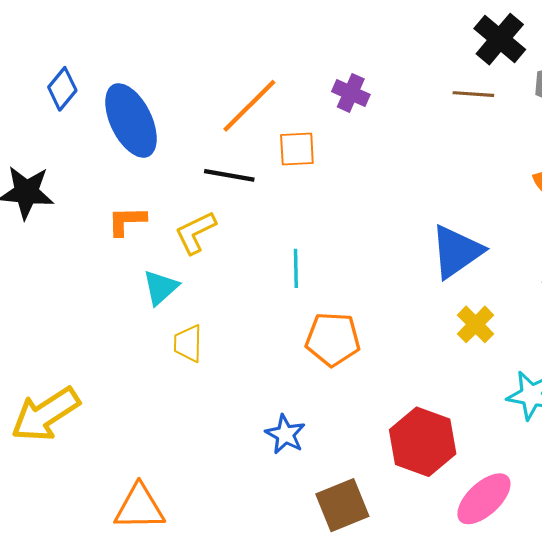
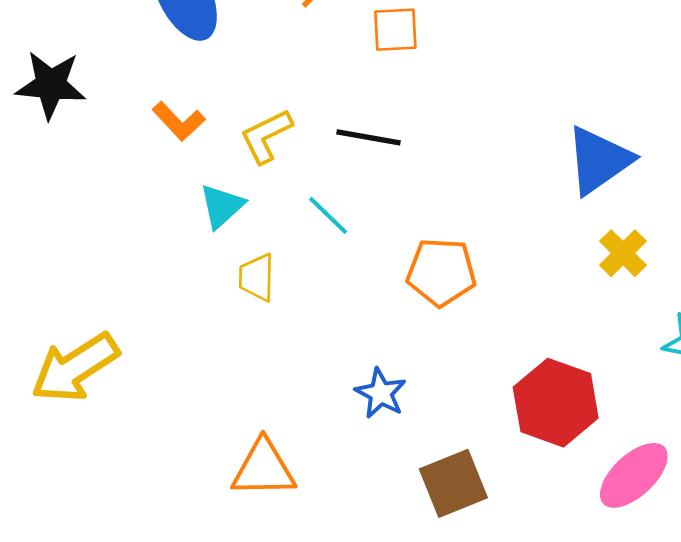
black line: (229, 175) -> (369, 137), moved
orange L-shape: (127, 221) -> (179, 121), turned -132
cyan line: (296, 268) -> (328, 215), moved, turned -45
orange triangle: (139, 507) -> (263, 469), moved

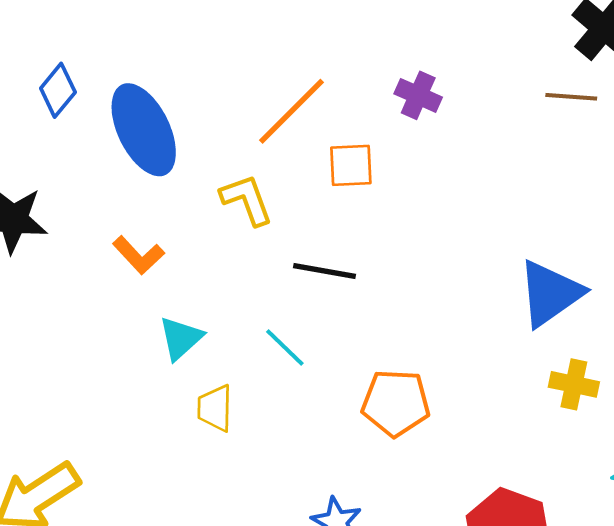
yellow L-shape: (266, 136) -> (247, 200), moved, turned 96
yellow cross: (623, 253) -> (574, 384), turned -33

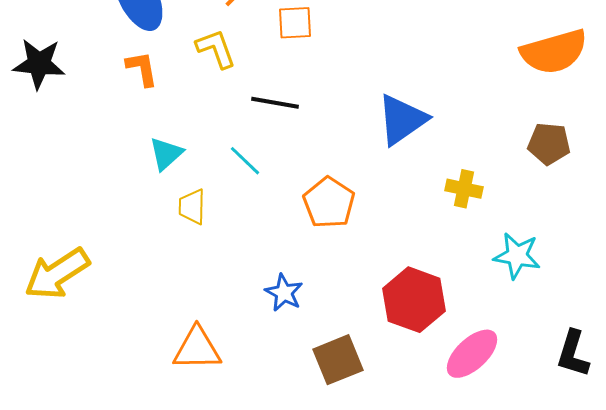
orange L-shape: (138, 255) -> (142, 69), moved, turned -147
blue triangle: (550, 293) -> (402, 120), moved
orange pentagon: (396, 403) -> (329, 203), turned 30

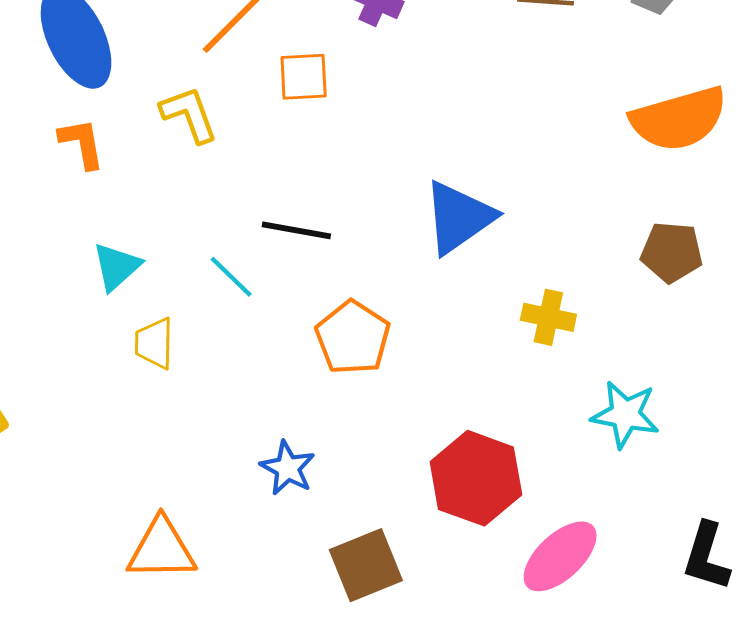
black line: (275, 103) -> (296, 230), moved

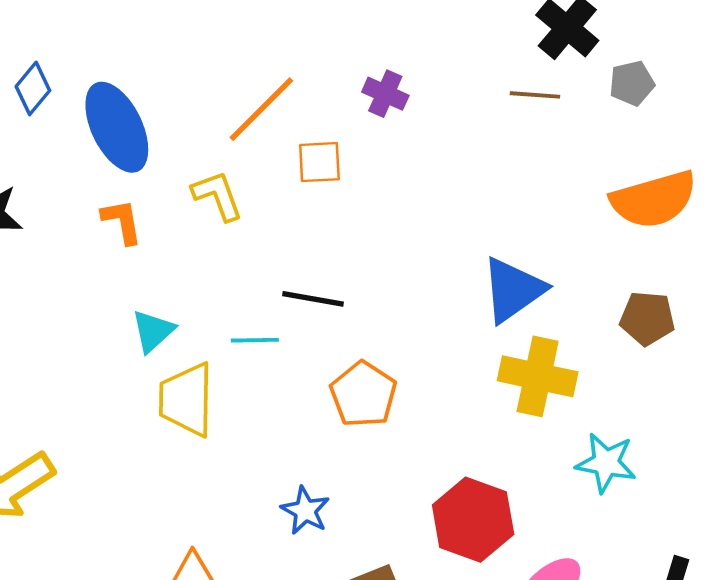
blue triangle: (459, 217) -> (513, 290), moved
cyan line: (231, 277) -> (255, 340), turned -45
yellow cross: (548, 317) -> (538, 376), size x1.6
yellow trapezoid: (154, 343) -> (186, 400), size x1.6

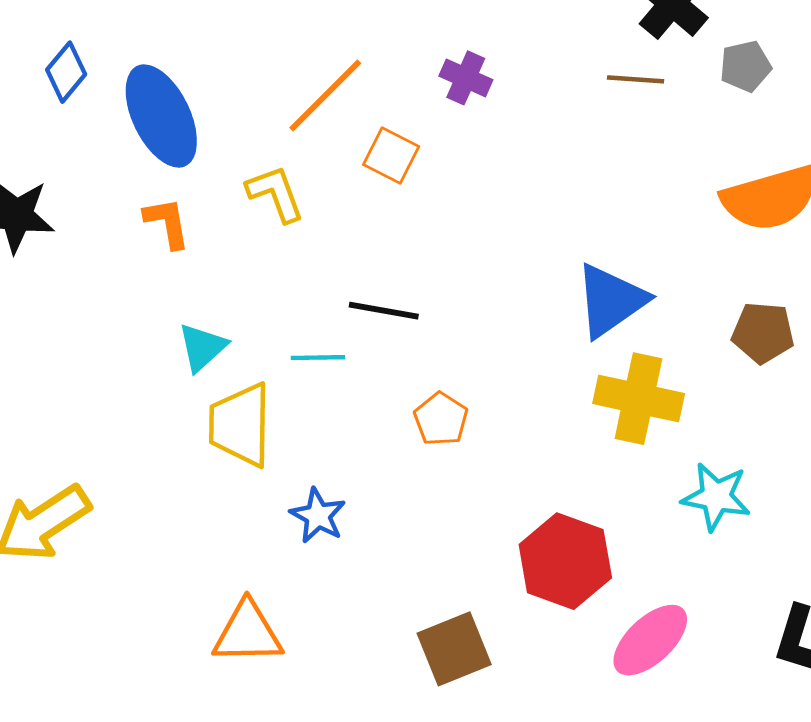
orange square: (319, 162) -> (391, 156), turned 30
orange pentagon: (363, 394) -> (441, 419), size x0.7
blue star: (305, 511) -> (318, 516), moved

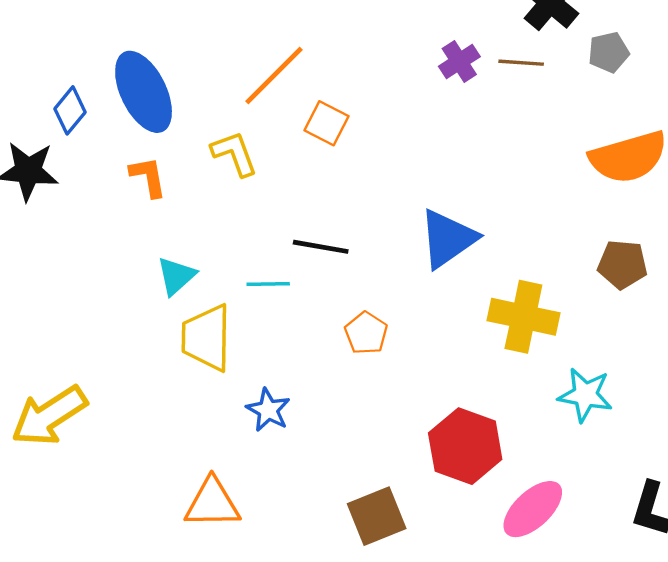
blue diamond: (66, 72) -> (70, 110), moved
purple cross: (466, 78) -> (459, 62), moved, turned 33
blue triangle: (611, 300) -> (448, 239), moved

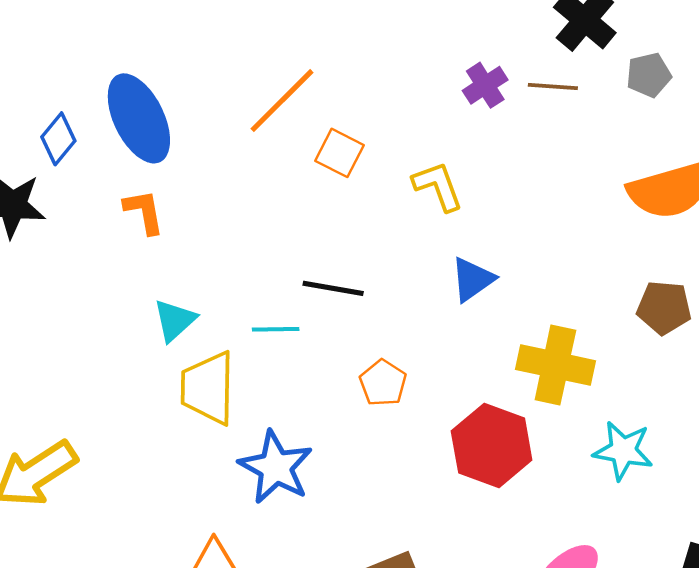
yellow L-shape: (234, 154) -> (438, 186), moved
blue triangle: (448, 239) -> (472, 279), size x0.7
blue star: (268, 410) -> (276, 467), size x1.5
red hexagon: (465, 446) -> (492, 446), moved

